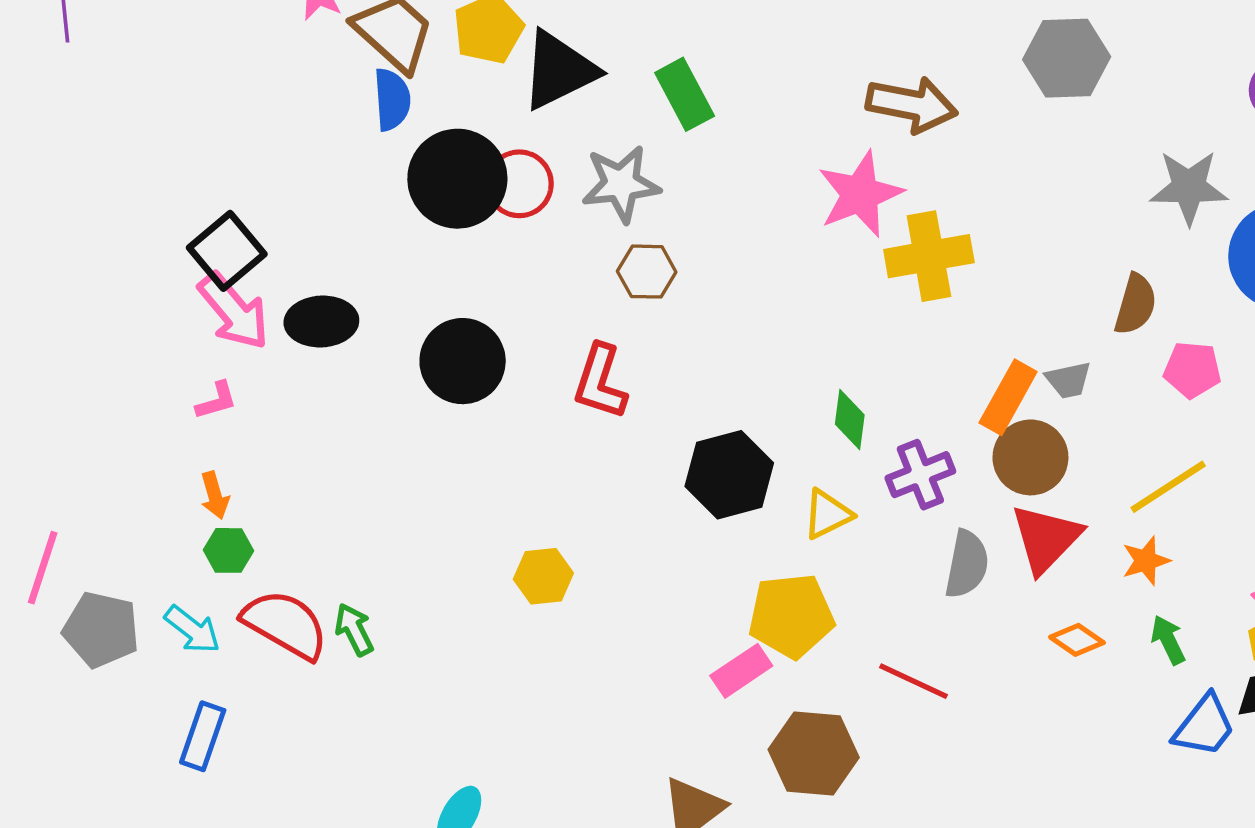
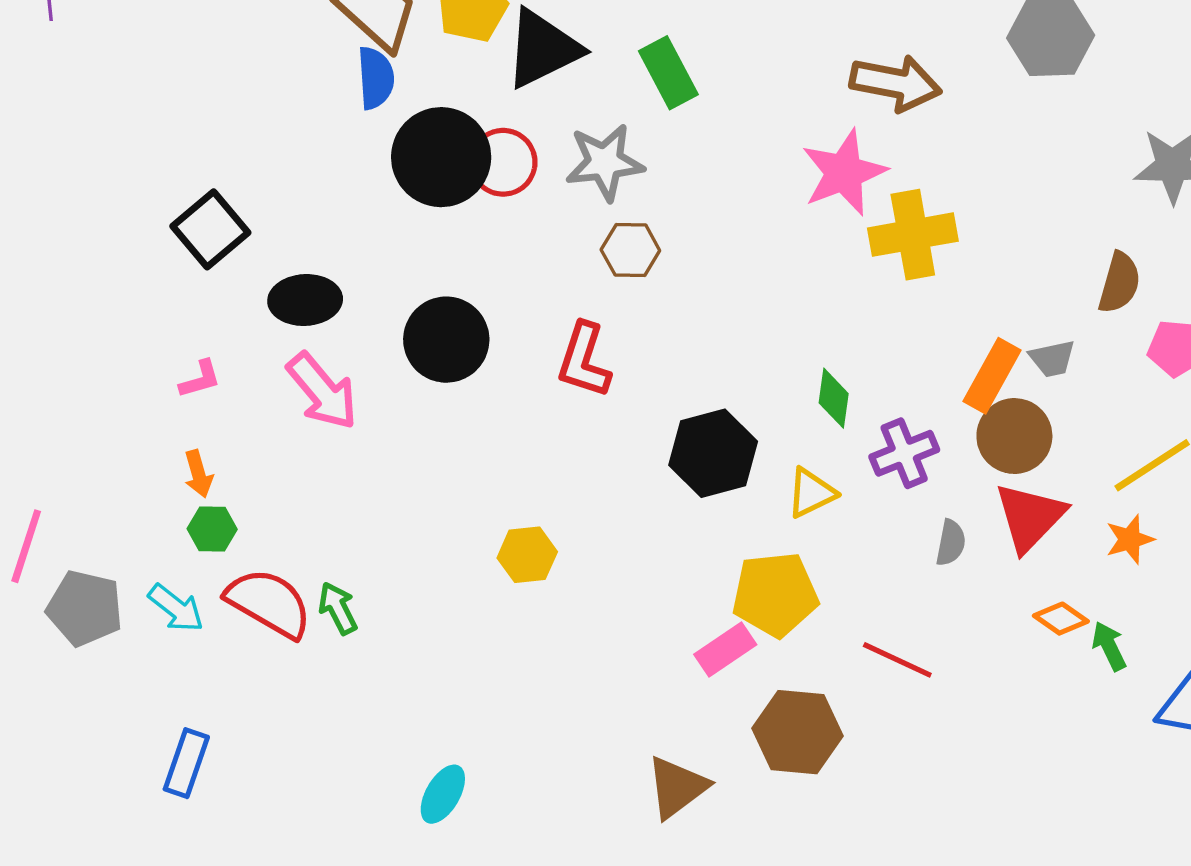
pink arrow: (234, 311) -> (322, 391), moved
gray semicircle: (967, 564) -> (951, 543), size x0.7
green arrow: (1168, 640) -> (1109, 646), moved
blue rectangle: (203, 736) -> (186, 763), moved

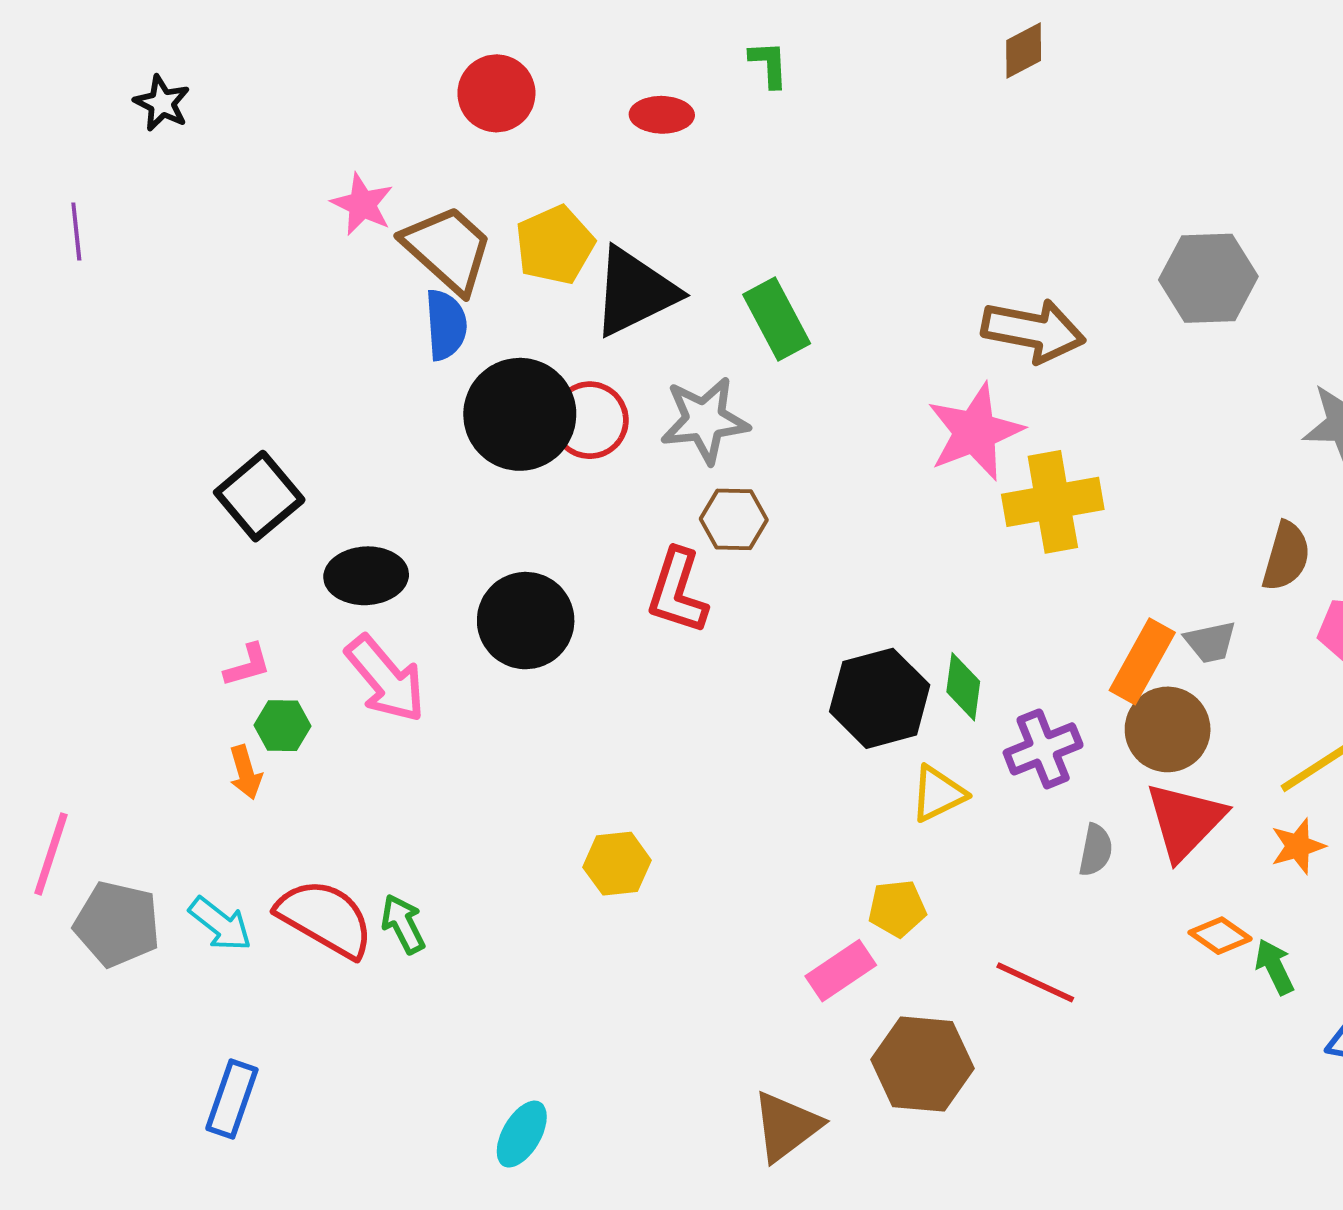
red L-shape: (584, 360) -> (677, 591), moved
black hexagon: (713, 453) -> (880, 698), moved
green hexagon: (212, 529) -> (282, 726), moved
yellow pentagon: (775, 594) -> (897, 908), size x0.6

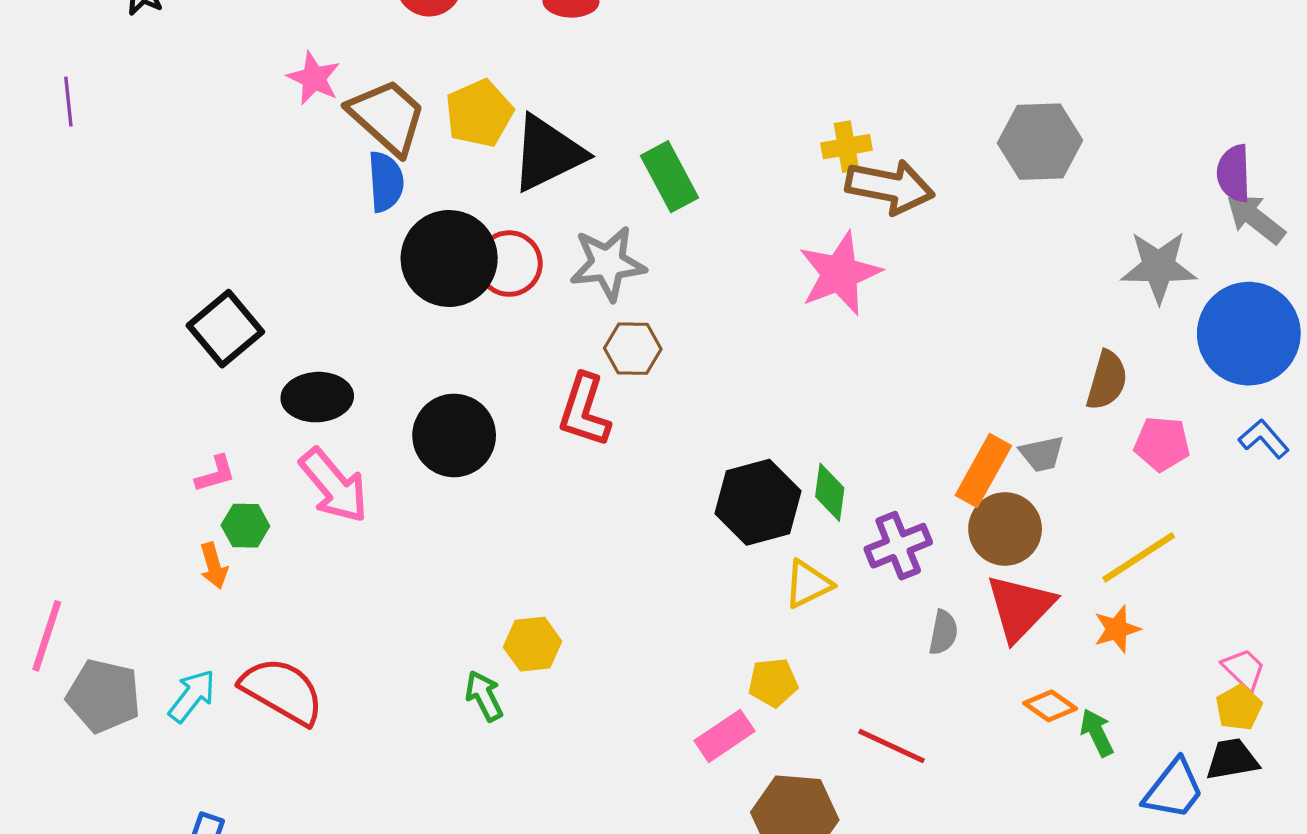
yellow cross: (1053, 502) -> (846, 147), moved, size x0.6
cyan arrow: (220, 924) -> (192, 696), turned -90
green arrow: (403, 924) -> (484, 696), moved

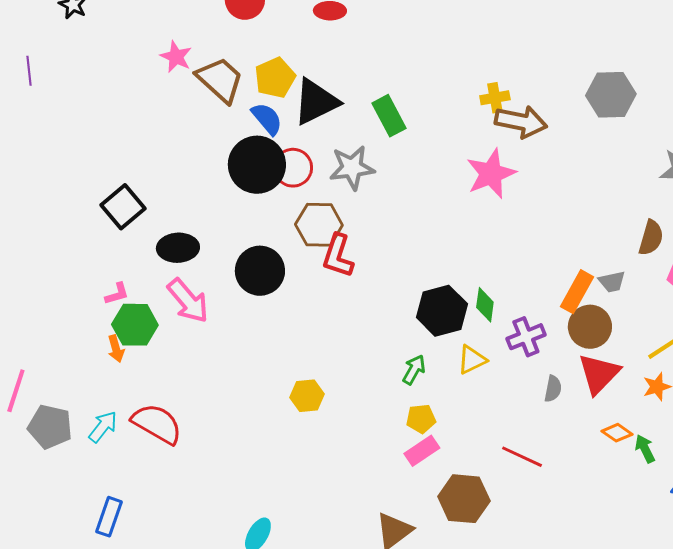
blue semicircle: (386, 182) -> (267, 119), moved, turned -36
brown hexagon: (633, 349) -> (319, 225), moved, size x1.4
green hexagon: (245, 526) -> (135, 325), size x1.6
yellow pentagon: (773, 683) -> (421, 419), moved
green arrow: (484, 696) -> (414, 370), moved, turned 56

